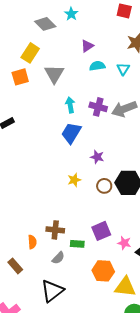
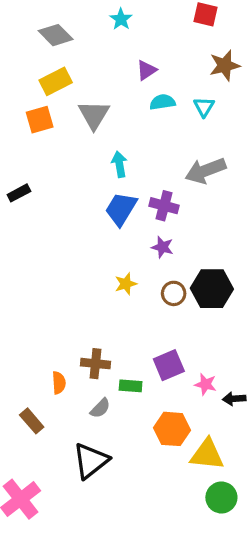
gray diamond: (45, 24) -> (56, 35), moved
yellow rectangle: (30, 53) -> (56, 81), turned 30
purple cross: (98, 107) -> (164, 206), moved

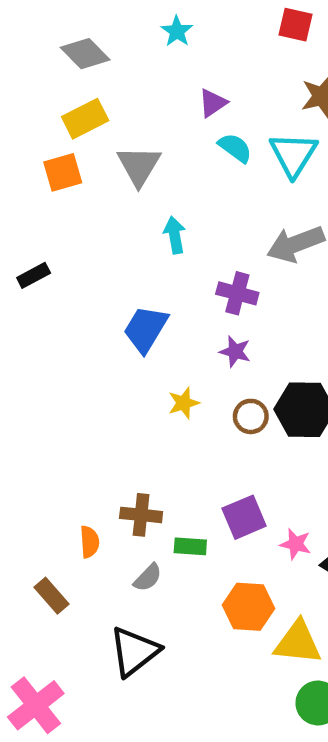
cyan semicircle: (162, 102) -> (235, 148), turned 45
cyan triangle: (204, 107) -> (293, 154), size x1.6
blue trapezoid: (121, 209) -> (146, 329), moved

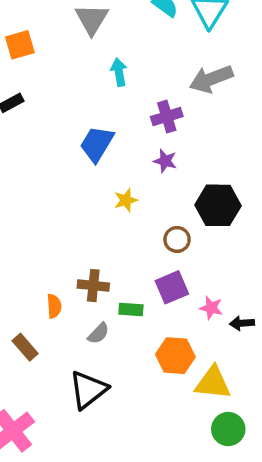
orange square: (63, 172) -> (20, 45), moved
purple cross: (237, 293) -> (167, 117), turned -32
brown circle: (251, 416) -> (177, 239), moved

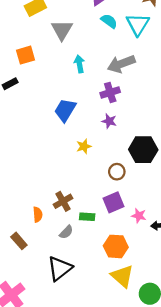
orange square: (20, 45) -> (26, 55), moved
gray arrow: (211, 79) -> (121, 64), moved
brown cross: (93, 286) -> (63, 201), turned -36
yellow triangle: (213, 383) -> (122, 276), moved, turned 35

